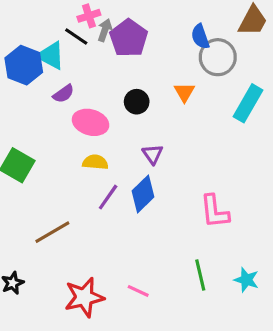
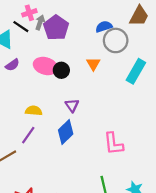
blue semicircle: (200, 37) -> (104, 27), turned 91
pink ellipse: (91, 122) -> (45, 66), moved
purple line: (108, 197) -> (28, 135), moved

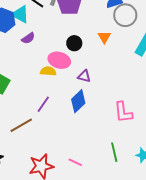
pink ellipse: (45, 66) -> (59, 60), moved
purple triangle: (72, 105) -> (84, 76), turned -40
yellow semicircle: (34, 111) -> (48, 71), moved

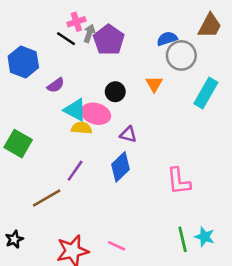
cyan triangle: (20, 14) -> (75, 110), moved
green line: (114, 152) -> (183, 239), moved

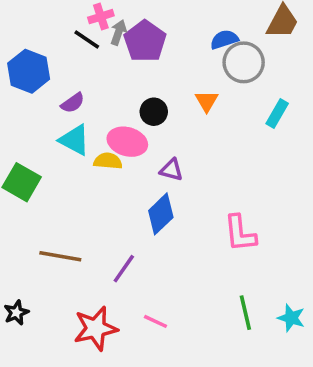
cyan rectangle: (206, 93) -> (277, 113), size x0.7
cyan triangle: (75, 110) -> (74, 140), moved
purple line: (75, 171) -> (124, 269), moved
brown line: (47, 198) -> (60, 256), turned 40
cyan star: (205, 237) -> (291, 318), moved

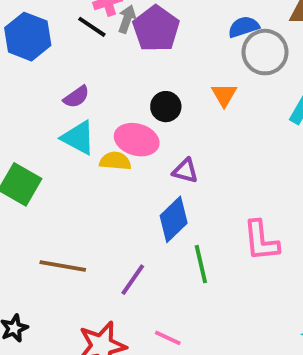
blue hexagon: (29, 71) -> (28, 37), moved
green line: (245, 313) -> (201, 264), moved

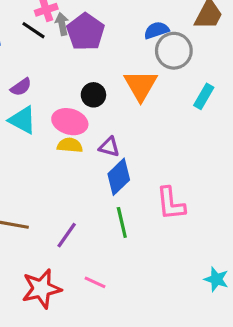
gray arrow: (127, 19) -> (62, 24), turned -30
orange triangle: (224, 95) -> (141, 85), size x1.6
yellow semicircle: (115, 161) -> (70, 145), moved
blue diamond: (174, 219) -> (119, 177), moved

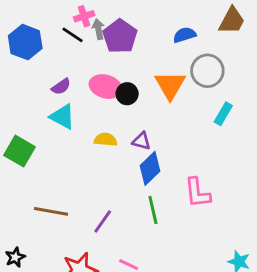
gray circle: (174, 51) -> (207, 71), moved
cyan rectangle: (204, 96) -> (223, 114), moved
pink ellipse: (70, 122) -> (106, 87), moved

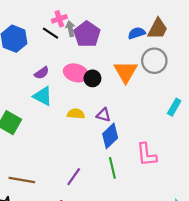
brown trapezoid: (232, 21) -> (158, 29), moved
cyan rectangle: (223, 114) -> (174, 107), moved
brown line: (51, 211) -> (22, 180), moved

